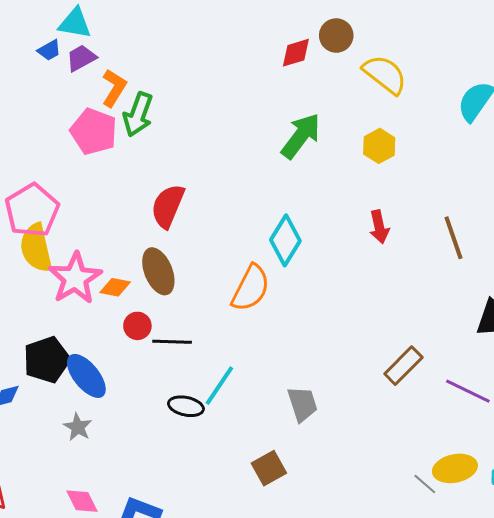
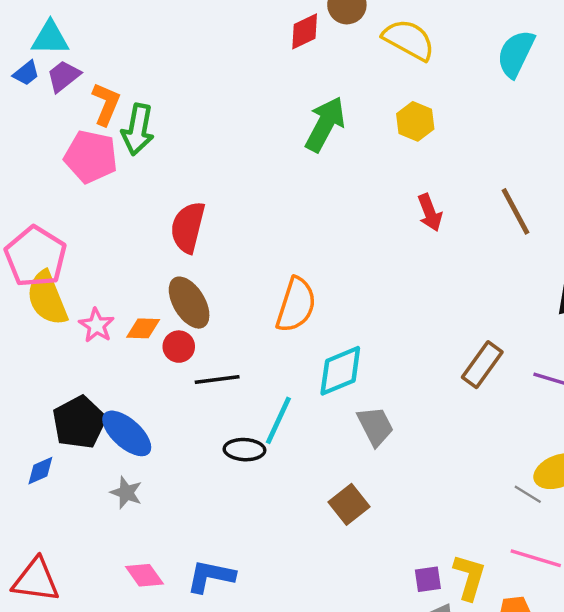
cyan diamond: (285, 240) -> (340, 371), moved, turned 45
pink star: (75, 278) -> (96, 325), size x0.6
red circle: (137, 326) -> (179, 347), moved

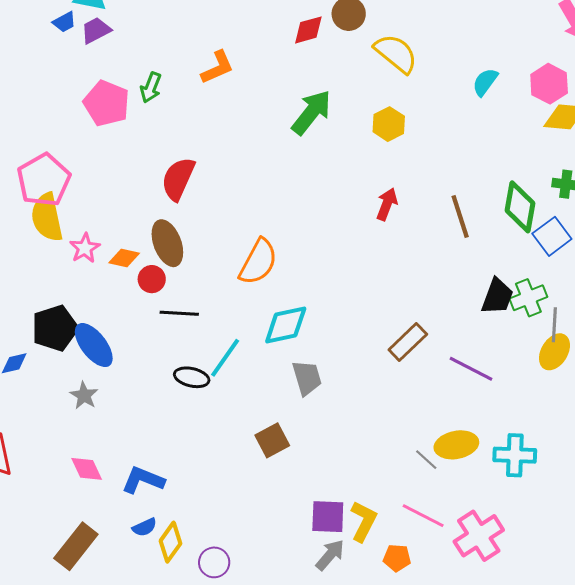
cyan semicircle: (516, 54) -> (485, 82), size x0.7
orange L-shape: (106, 104) -> (217, 67), moved, turned 33
green arrow: (138, 130) -> (151, 88), size x0.7
red arrow: (430, 213) -> (387, 204), turned -148
purple square: (428, 579) -> (328, 517), size x1.5

